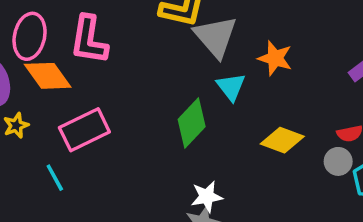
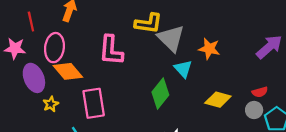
pink L-shape: (89, 40) -> (111, 50), moved
pink rectangle: (84, 130) -> (94, 103), turned -68

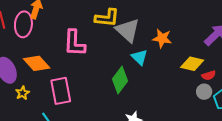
pink ellipse: (54, 48) -> (23, 24), moved
yellow diamond: (218, 100) -> (192, 64), moved

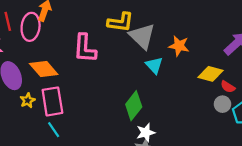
red semicircle: (209, 75) -> (228, 87), turned 48
green diamond: (120, 80) -> (134, 106), moved
pink rectangle: (61, 91) -> (52, 101), moved

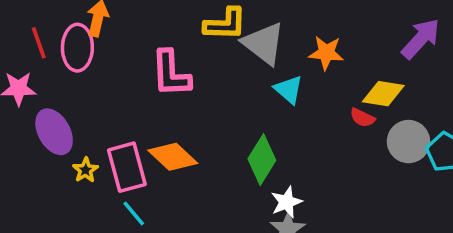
orange diamond: (44, 69) -> (173, 157), moved
red semicircle: (228, 87) -> (362, 118), moved
gray circle: (222, 104) -> (409, 142), size x1.5

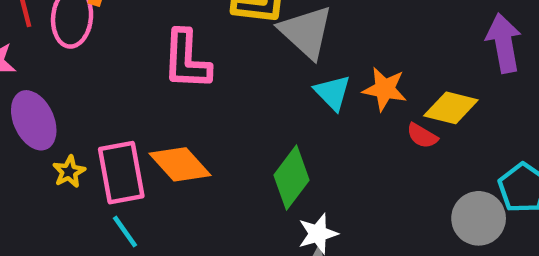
purple arrow: (421, 39) -> (504, 43), turned -57
orange star: (326, 53) -> (385, 89), moved
gray circle: (409, 142) -> (479, 218), moved

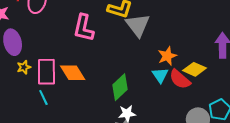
orange star: (385, 89) -> (167, 56), turned 30
cyan triangle: (333, 93) -> (160, 75), moved
red semicircle: (422, 136) -> (180, 79), size x1.6

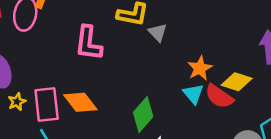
gray triangle: (138, 25) -> (158, 32), size x0.6

